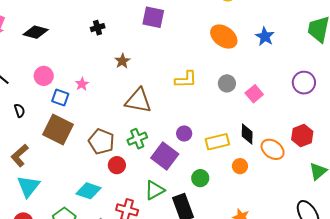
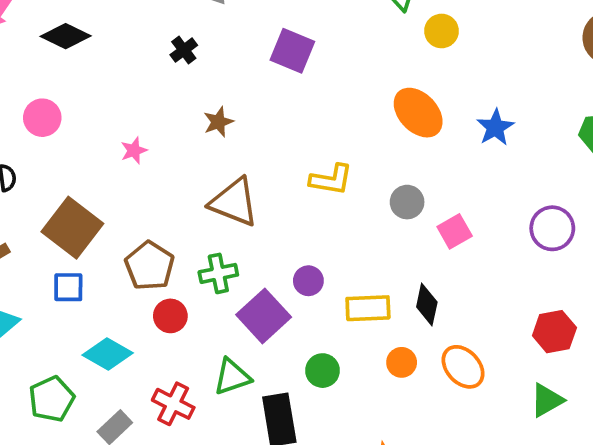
black cross: (98, 28) -> (184, 50), turned -32
pink circle: (44, 76) -> (42, 118), moved
blue square: (60, 98) -> (68, 287), moved, turned -30
red hexagon: (302, 136) -> (554, 332), moved
orange ellipse: (273, 149) -> (463, 367), moved

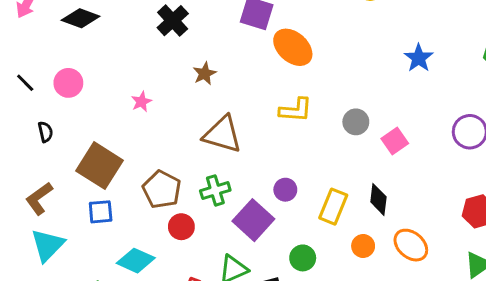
black cross: (184, 50) -> (173, 21), size x1.5
orange ellipse: (418, 113) -> (293, 47), moved
yellow rectangle: (368, 308) -> (333, 207), turned -60

